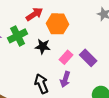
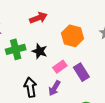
orange hexagon: (58, 24) -> (73, 36), moved
green cross: (18, 36) -> (16, 49), moved

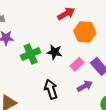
red arrow: (38, 18) -> (66, 14), moved
purple arrow: (54, 88) -> (85, 86), moved, turned -140

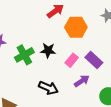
black arrow: (51, 89) -> (48, 88), turned 138

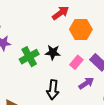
black arrow: (48, 88) -> (53, 90), turned 72

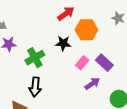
black star: (53, 52) -> (63, 43), moved
black arrow: (53, 90) -> (35, 87), moved

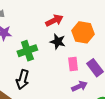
red arrow: (66, 14) -> (54, 20), moved
pink rectangle: (82, 63) -> (73, 64), turned -56

